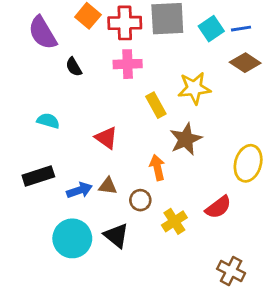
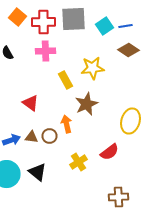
brown circle: (140, 200) -> (50, 136), moved
brown cross: (231, 271) -> (118, 197), turned -30

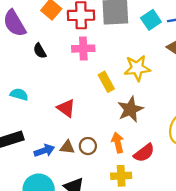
orange arrow: (66, 124) -> (118, 143), moved
red semicircle: (110, 152) -> (144, 153), moved
yellow cross: (78, 162) -> (121, 176), turned 30

